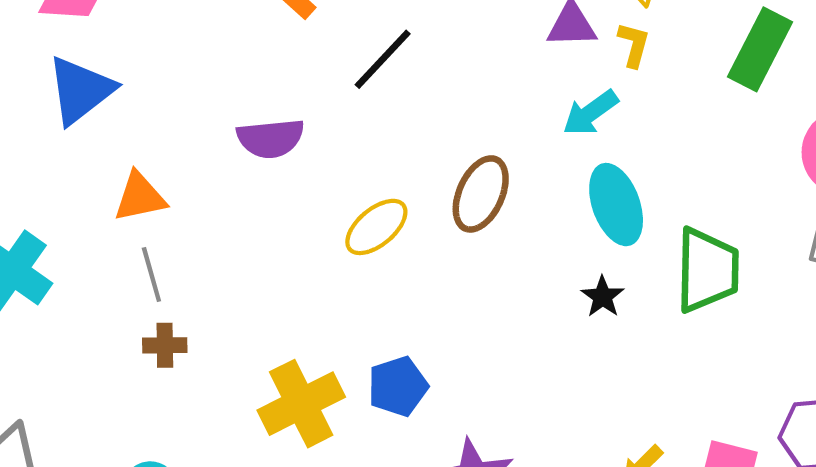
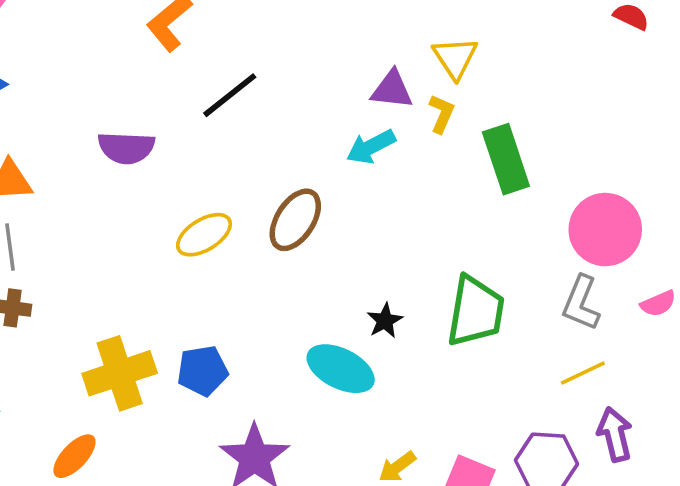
green rectangle: (760, 49) -> (506, 159), moved, turned -54
cyan arrow: (590, 113) -> (371, 147), moved
cyan ellipse: (616, 205) -> (341, 369), moved, turned -52

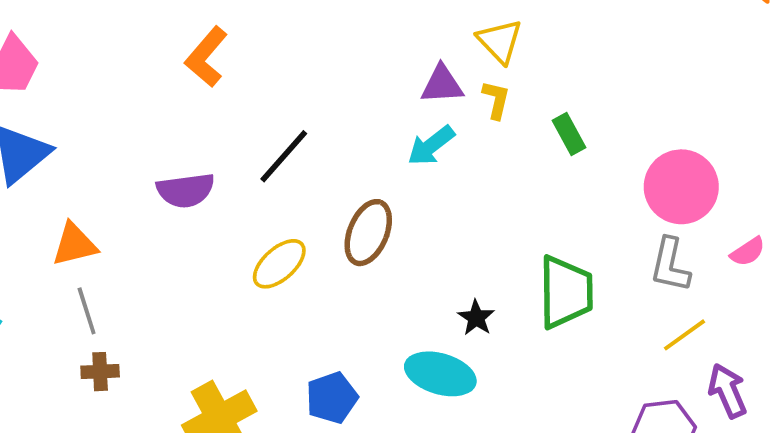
black line: (230, 95) -> (284, 156), moved
green rectangle: (506, 159) -> (569, 134), size x0.6
blue pentagon: (203, 371) -> (332, 398), moved

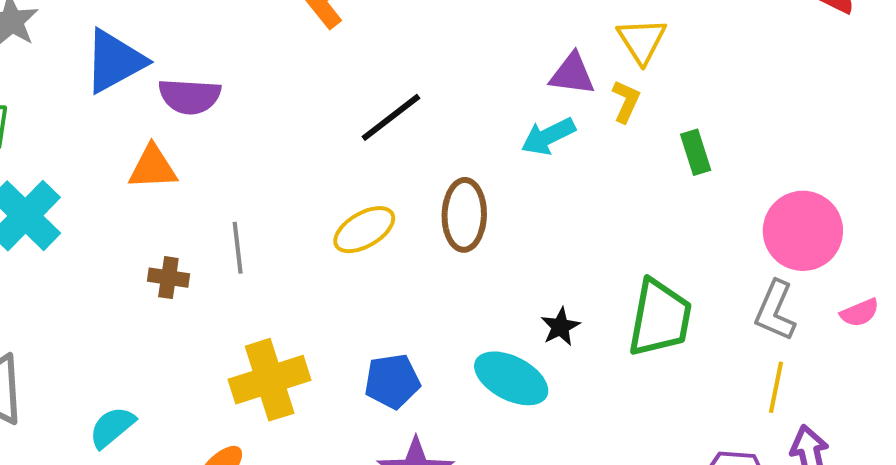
purple semicircle: (186, 190) -> (190, 96), moved
brown ellipse: (368, 233) -> (464, 215), turned -32
gray line: (87, 311) -> (238, 248), moved
yellow line: (685, 335) -> (776, 387), turned -54
brown cross: (100, 372) -> (168, 278), moved

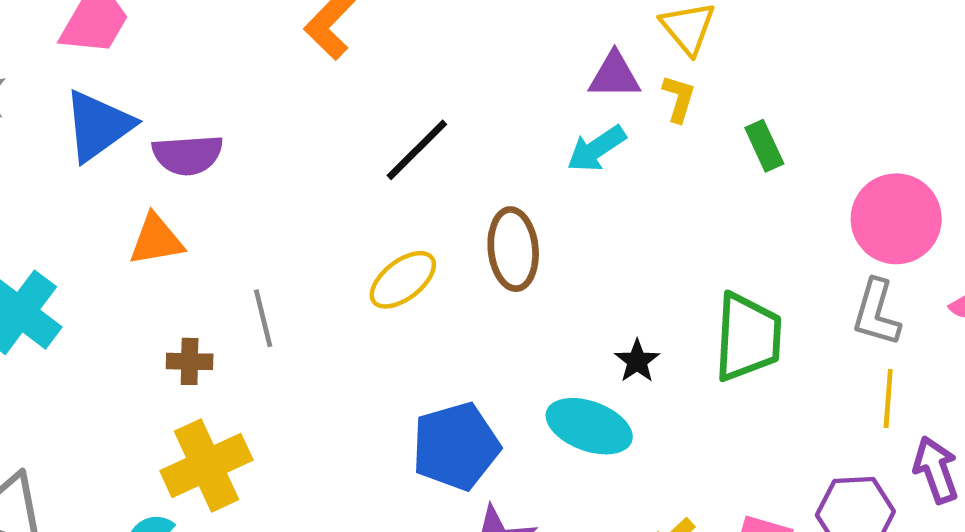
yellow cross: (270, 380) -> (206, 465), moved
blue pentagon: (392, 381) -> (456, 446), size x1.4

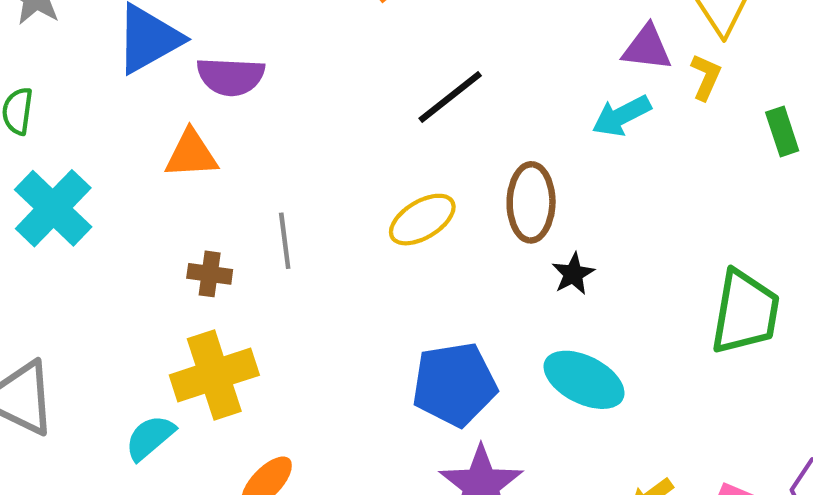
black star: (637, 361) -> (573, 274), moved

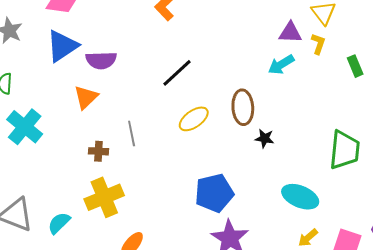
black line: (450, 97) -> (177, 73), moved
orange triangle: (191, 154) -> (86, 97), turned -36
black star: (573, 274) -> (265, 138), turned -30
cyan ellipse: (584, 380) -> (300, 197), moved
cyan semicircle: (150, 438) -> (59, 223), moved

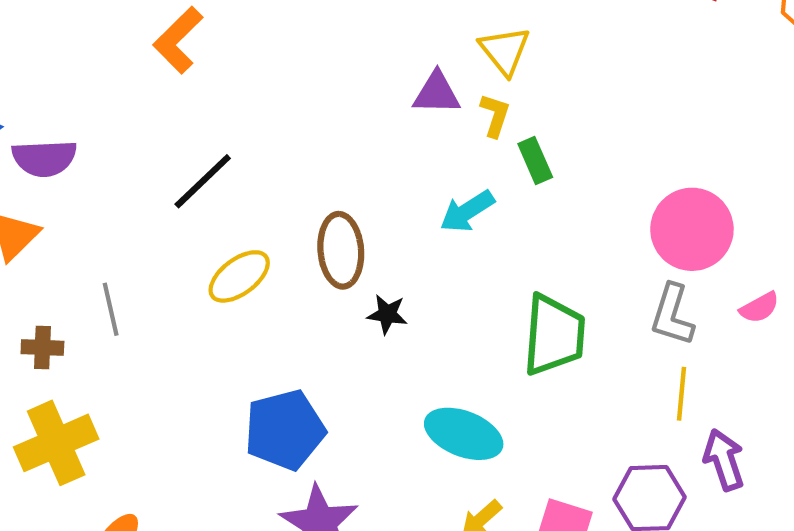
cyan arrow: (281, 65) -> (467, 211), moved
green rectangle: (355, 66) -> (535, 161), moved

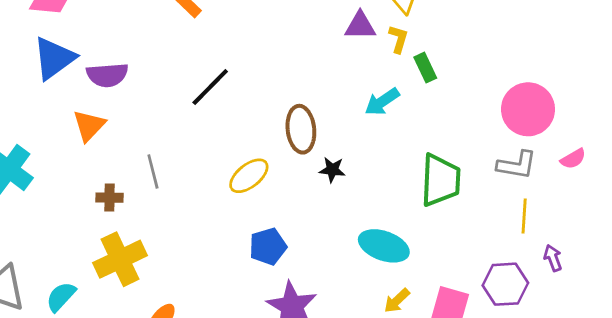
yellow ellipse: (239, 276) -> (249, 176), moved
gray L-shape: (672, 315) -> (517, 165), turned -96
blue pentagon: (285, 430) -> (268, 246), size x0.7
purple arrow: (724, 460) -> (553, 258), size x0.7

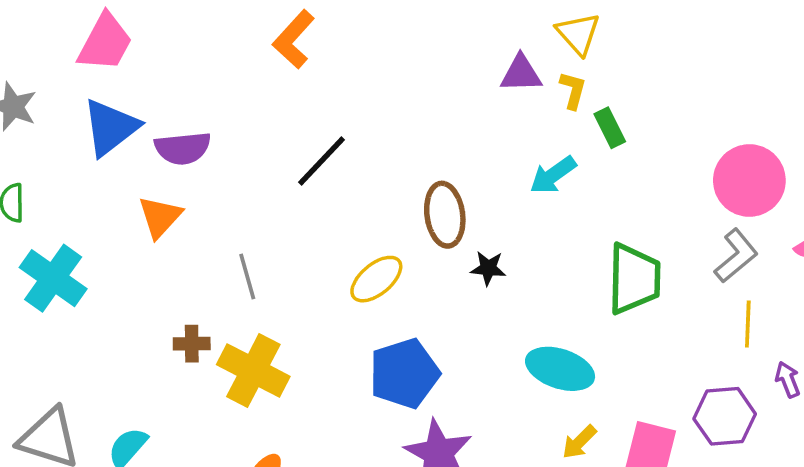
gray L-shape: (517, 165) -> (736, 256), turned -48
brown cross: (109, 198) -> (192, 344), moved
blue pentagon: (268, 246) -> (404, 373), size x1.4
yellow cross: (120, 259) -> (253, 371), moved, turned -36

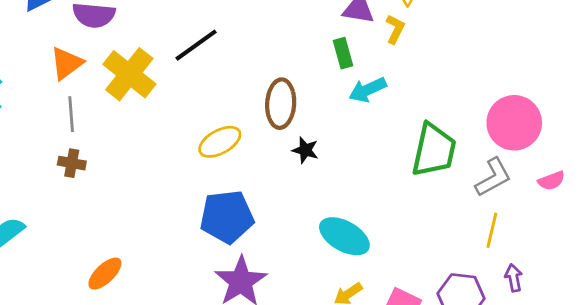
green rectangle: (610, 128) -> (343, 53), moved
gray line: (247, 277) -> (71, 114), moved
green trapezoid: (634, 279) -> (434, 150), moved
yellow cross: (253, 371) -> (129, 74), moved

